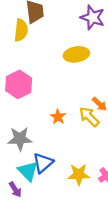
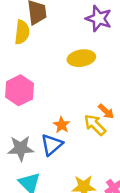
blue triangle: (43, 163) -> (52, 145), moved

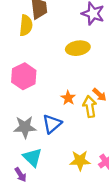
orange star: (62, 125) -> (68, 98), moved
yellow arrow: (95, 125) -> (90, 107), turned 36

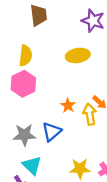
yellow semicircle: (26, 25) -> (26, 55), moved

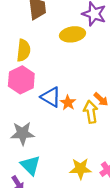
yellow ellipse: (78, 55) -> (72, 34), moved
blue triangle: (52, 132) -> (51, 97), moved, turned -48

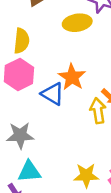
orange star: (68, 103) -> (72, 77), moved, size x1.5
cyan triangle: (30, 165) -> (29, 172), turned -50

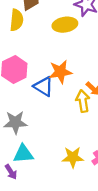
yellow semicircle: (22, 41) -> (17, 20), moved
orange star: (72, 77) -> (60, 72), turned 30

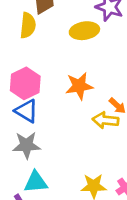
blue triangle: (44, 86) -> (27, 111), moved
yellow arrow: (83, 101) -> (105, 120), turned -75

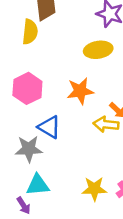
yellow ellipse: (84, 31) -> (98, 50), moved
blue triangle: (27, 111) -> (49, 127), moved

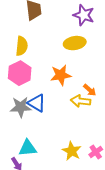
yellow semicircle: (30, 32) -> (22, 46), moved
gray star: (29, 149) -> (21, 107), moved
yellow star: (94, 189) -> (72, 151), turned 30

